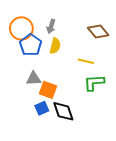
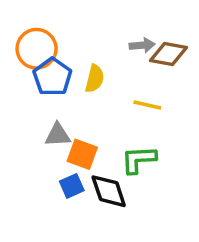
gray arrow: (51, 26) -> (142, 45), moved, turned -112
brown diamond: (98, 32) -> (168, 54), turned -40
green L-shape: (94, 83) -> (139, 160), moved

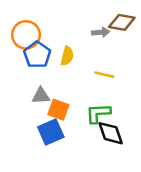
brown diamond: (168, 54) -> (122, 22), moved
blue square: (72, 186) -> (51, 132), size x1.5
black diamond: (109, 191) -> (111, 133), moved

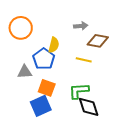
brown diamond: (122, 22) -> (98, 41), moved
blue pentagon: (37, 55) -> (44, 59), moved
gray triangle: (41, 96) -> (25, 72), moved

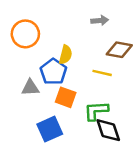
gray arrow: (81, 26) -> (100, 20), moved
orange square: (47, 88) -> (66, 97), moved

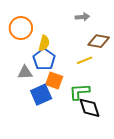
yellow semicircle: (66, 55) -> (44, 43), moved
yellow line: (102, 73) -> (84, 60), turned -35
blue square: (50, 129) -> (41, 95), moved

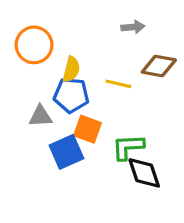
blue pentagon: (44, 59) -> (71, 95), turned -30
yellow line: (84, 60) -> (118, 84), moved, turned 35

